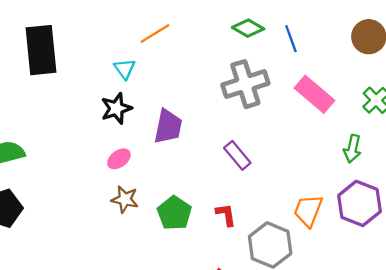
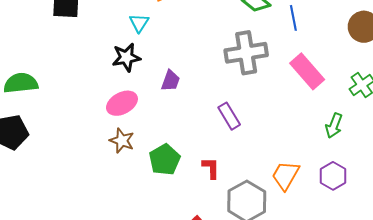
purple trapezoid: (168, 127) -> (171, 81), size x0.7
pink ellipse: (119, 159) -> (122, 103), size x1.4
purple hexagon: (360, 203) -> (333, 176), size x0.7

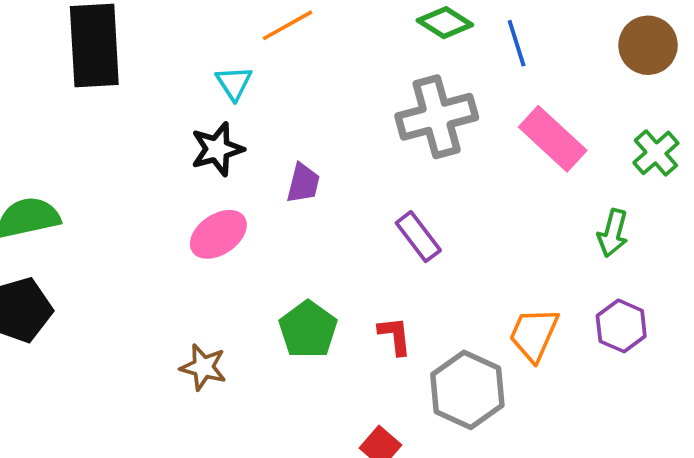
brown star: (122, 141) -> (203, 367), moved

